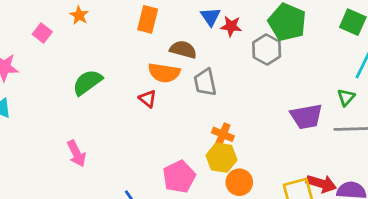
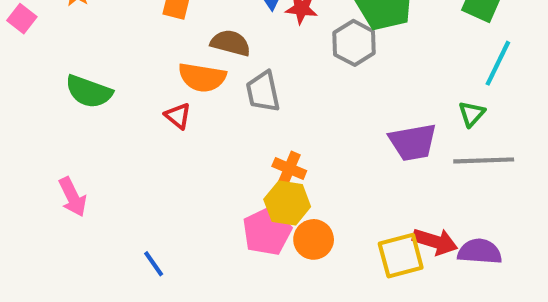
green semicircle: (87, 82) -> (89, 92), turned -124
pink pentagon: (179, 177) -> (267, 231), moved

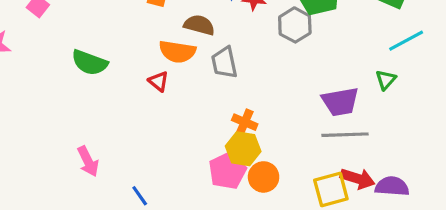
cyan line: (498, 63) -> (406, 41), turned 36
gray line: (484, 160) -> (345, 135), moved
pink arrow: (73, 197) -> (88, 161), moved

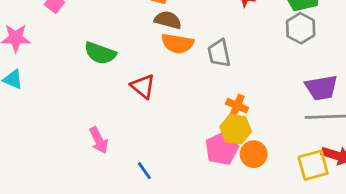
brown semicircle: (199, 25) -> (168, 20), moved
gray hexagon: (295, 25) -> (301, 28), moved
red triangle: (159, 81) -> (143, 86), moved, size x1.4

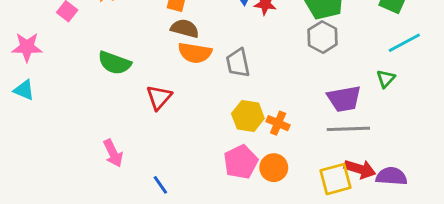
red triangle: (143, 86) -> (159, 97), turned 32
orange cross: (237, 106) -> (278, 123), moved
yellow hexagon: (236, 129) -> (248, 116), moved

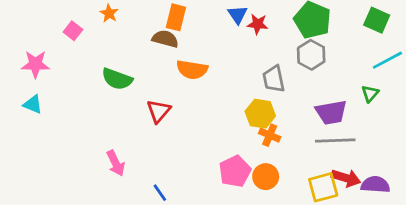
brown semicircle: (185, 28) -> (165, 39), moved
gray trapezoid: (238, 63) -> (274, 79), moved
yellow hexagon: (248, 116) -> (260, 114), moved

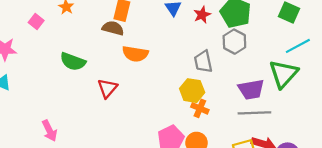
red star: (258, 24) -> (202, 15), moved, turned -30
green triangle: (370, 94) -> (283, 74), size x2.0
pink arrow: (116, 163) -> (49, 131), moved

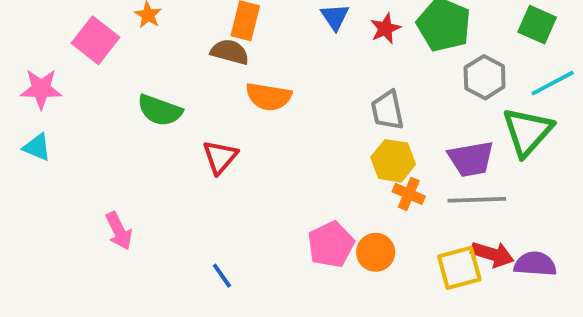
pink square: (36, 21) -> (95, 40), size x1.6
gray hexagon: (234, 42) -> (485, 77), moved
yellow hexagon: (192, 91) -> (393, 161), moved
orange cross: (200, 108) -> (409, 194), moved

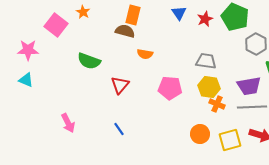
orange semicircle: (269, 97) -> (145, 54), size x0.7
gray trapezoid: (387, 110) -> (206, 61), turned 110
pink pentagon: (331, 244) -> (170, 88), moved, turned 30
yellow square: (459, 268) -> (230, 140), moved
blue line: (222, 276) -> (119, 129), moved

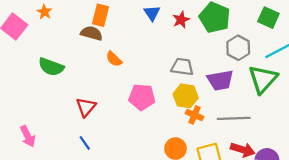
orange semicircle: (145, 54) -> (114, 59), turned 35
red triangle: (120, 85) -> (86, 107), moved
purple trapezoid: (249, 86) -> (220, 80), moved

